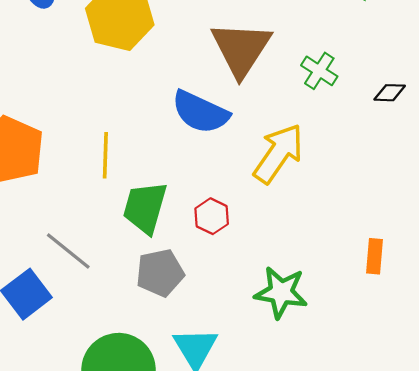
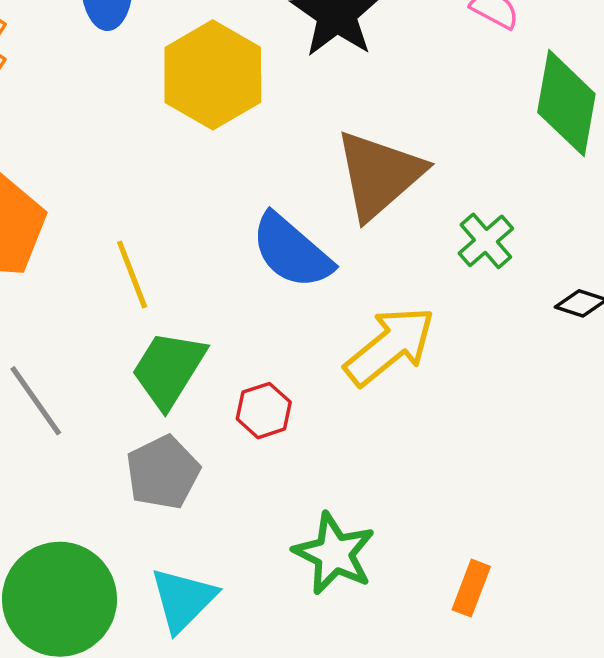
yellow line: (105, 155) -> (132, 275), turned -39
orange rectangle: (375, 256) -> (471, 588), moved
gray pentagon: (160, 273) -> (163, 472), turned -30

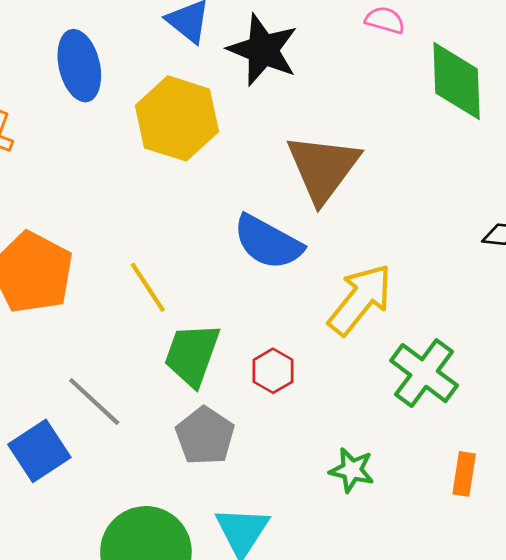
green cross: (486, 241) -> (424, 373), moved, size x1.5
green star: (334, 554) -> (352, 470), size x0.7

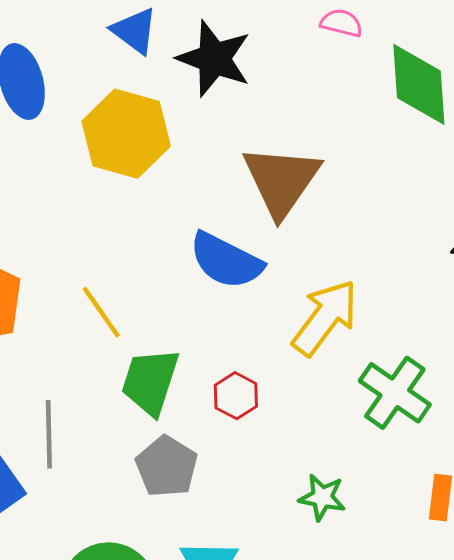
gray line: (94, 402) -> (49, 434), turned 48

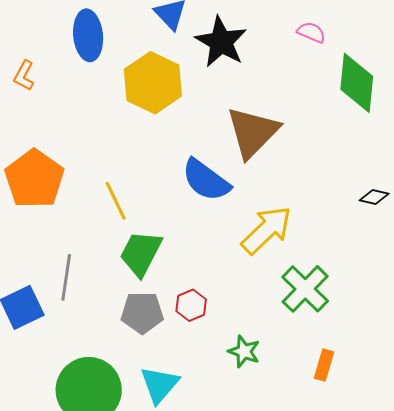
red hexagon: (236, 396) -> (191, 305), moved
gray pentagon: (167, 466) -> (142, 313), turned 30

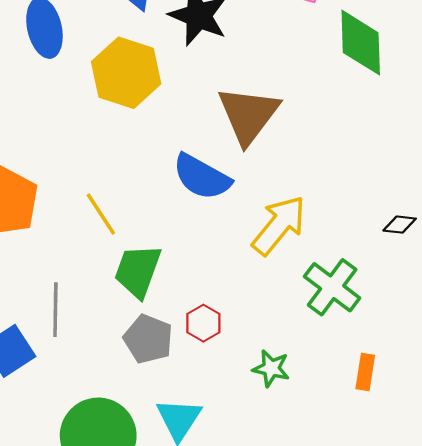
black diamond: (374, 197) -> (400, 225), moved
gray pentagon: (142, 313) -> (148, 339), turned 30

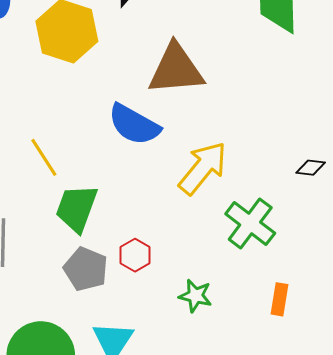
brown triangle: (248, 115) -> (176, 69), turned 48

